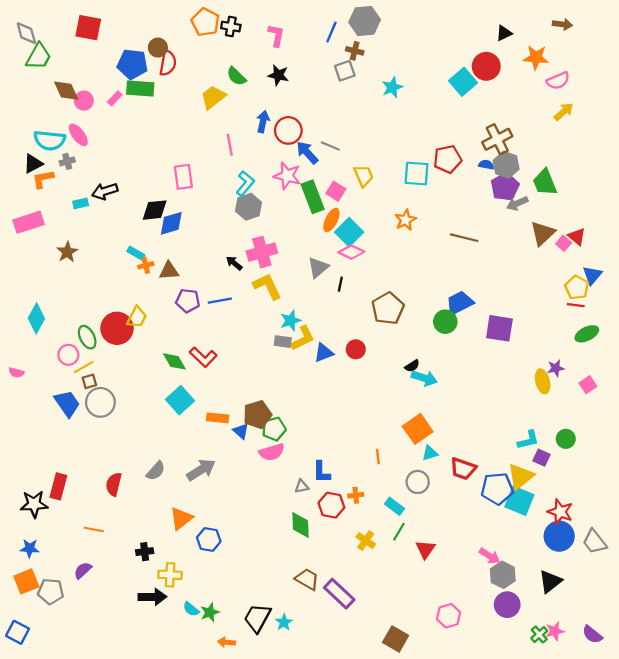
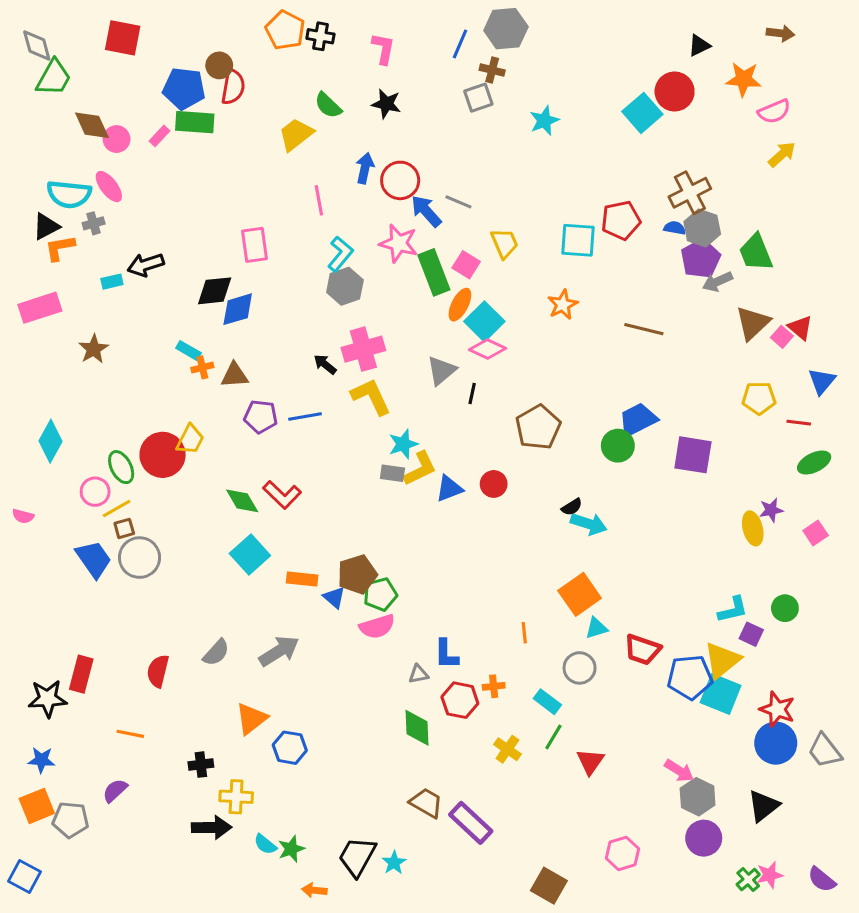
yellow pentagon: (577, 287) -> (759, 398), moved, turned -30

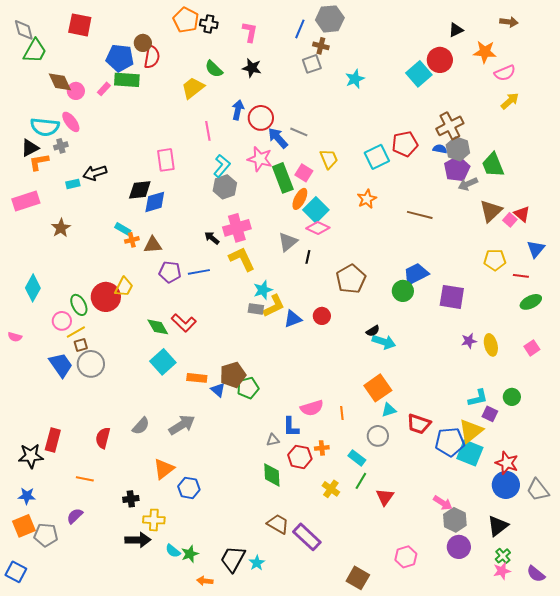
cyan square: (578, 240) -> (377, 157), turned -30
purple star: (771, 510) -> (469, 341), moved
pink semicircle: (377, 627) -> (312, 408), moved
green cross: (748, 880) -> (503, 556), moved

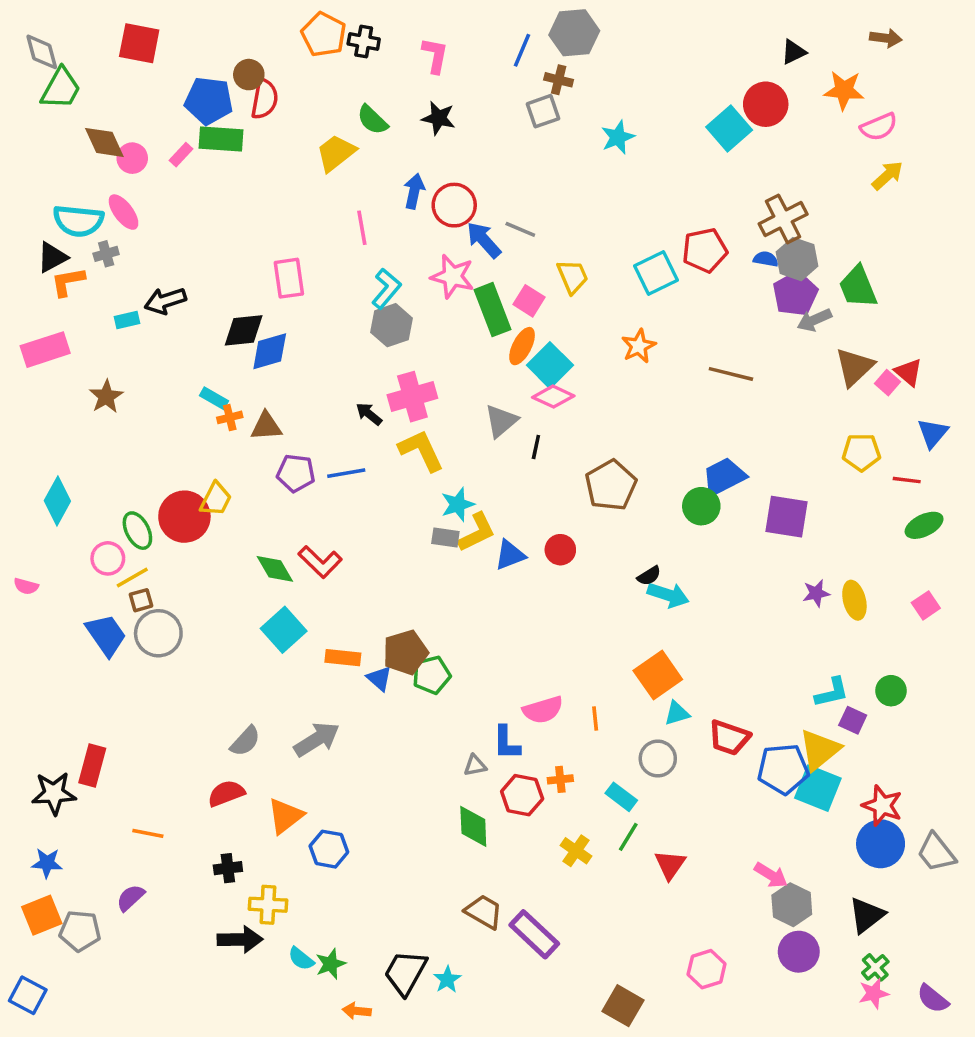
red semicircle: (103, 438) -> (226, 793), moved, turned 55

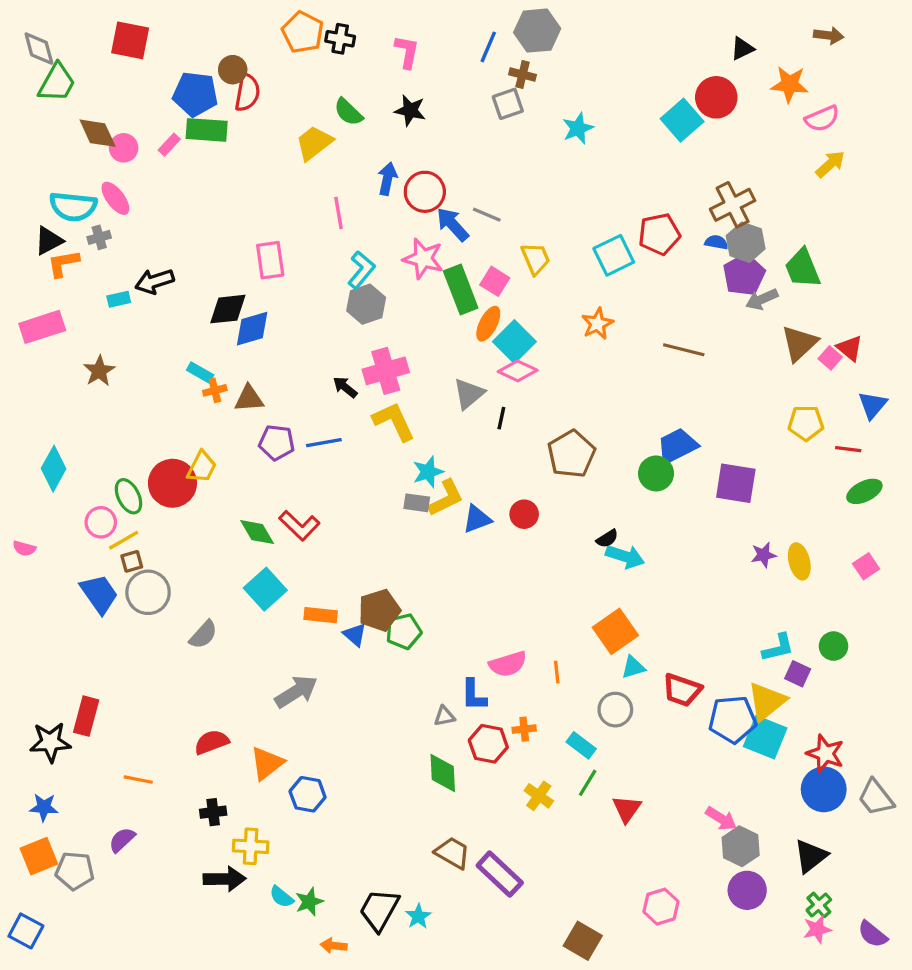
gray semicircle: (245, 741) -> (203, 635), moved

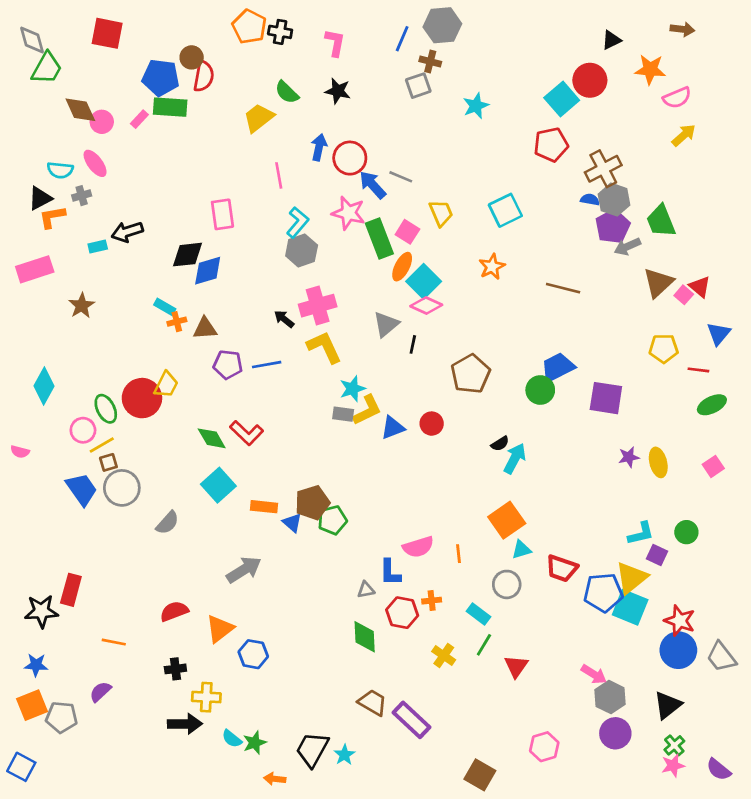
cyan semicircle: (73, 206) -> (60, 170), size x0.7
red pentagon: (659, 234) -> (551, 145), moved
cyan arrow: (625, 557) -> (515, 458), turned -80

